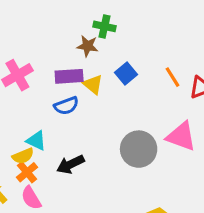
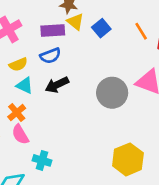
yellow triangle: (93, 84) -> (75, 22), moved
yellow semicircle: (23, 156) -> (18, 64), moved
black arrow: (70, 164) -> (57, 85), moved

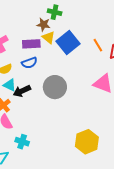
blue square: (101, 28) -> (68, 43), size x1.6
black arrow: (57, 85) -> (22, 91), moved
gray circle: (112, 93) -> (55, 87), moved

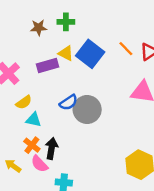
brown star: (43, 25) -> (39, 28), moved
blue semicircle: (29, 63) -> (68, 102), moved
black arrow: (22, 91) -> (51, 148), moved, turned 138

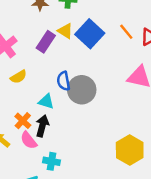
purple rectangle: (48, 65) -> (46, 42), turned -45
blue semicircle: (68, 102) -> (64, 81), turned 108
cyan triangle: (34, 120) -> (46, 102), moved

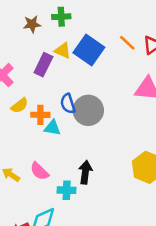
orange cross: (23, 121) -> (40, 115), moved, turned -35
black arrow: (42, 126) -> (85, 172), moved

